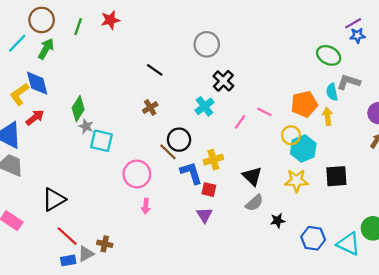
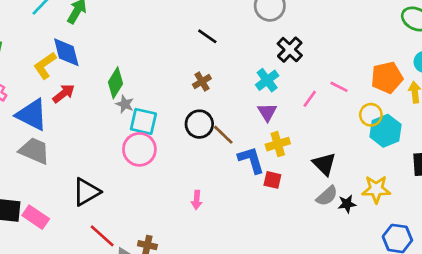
black circle: (179, 140) -> (199, 124), moved
pink circle: (137, 174) -> (139, 149), moved
yellow star: (296, 181) -> (376, 189), moved
purple triangle: (205, 215) -> (267, 112), moved
black star: (278, 221) -> (347, 204), moved

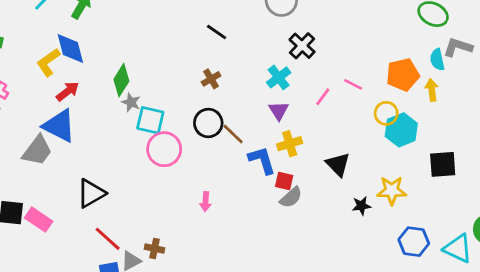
blue triangle: (32, 115) -> (59, 126), moved
pink circle: (139, 149) -> (164, 149), moved
gray trapezoid: (34, 151) -> (37, 151), turned 104
gray semicircle: (327, 196) -> (291, 197), moved

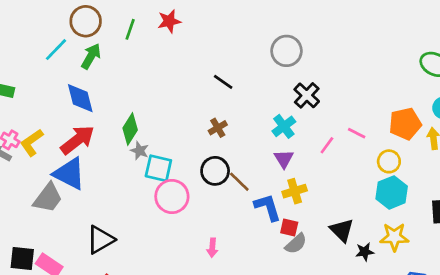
yellow L-shape: (48, 62) -> (32, 143), moved
red arrow: (68, 91) -> (78, 140), size x1.5
cyan hexagon: (401, 130) -> (392, 192), moved
black triangle: (338, 164) -> (342, 230), moved

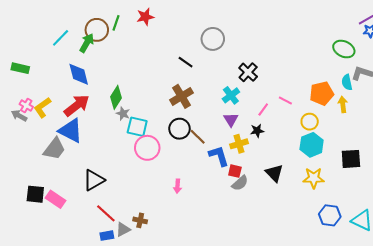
brown circle: (86, 21) -> (97, 30), moved
gray circle: (286, 51) -> (213, 39), moved
brown cross: (218, 128) -> (182, 96), size x1.6
black star: (365, 252) -> (257, 131), moved

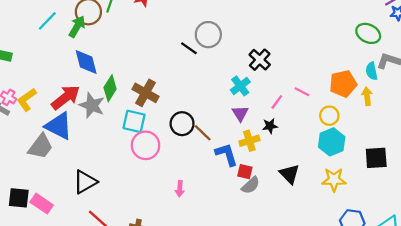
gray circle: (213, 39) -> (208, 35), moved
blue diamond: (79, 74) -> (86, 62), moved
brown cross: (182, 96) -> (146, 93), moved, turned -30
gray star: (123, 114) -> (92, 105), moved, size x1.6

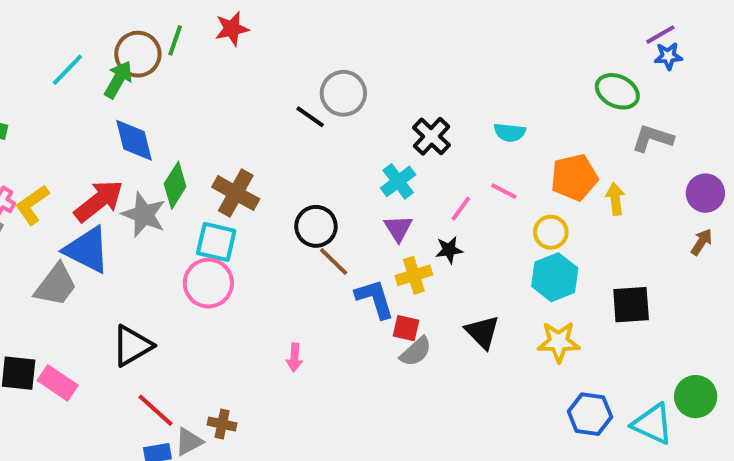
cyan semicircle: (372, 71) -> (510, 132), moved, turned -72
black circle: (182, 124) -> (316, 226), moved
pink circle: (146, 145) -> (208, 283), moved

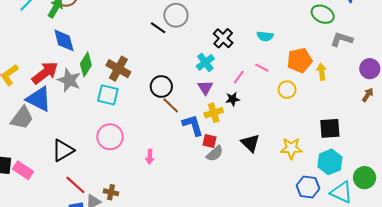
cyan hexagon: (555, 277) -> (330, 162), moved
pink circle: (208, 283) -> (110, 137), moved

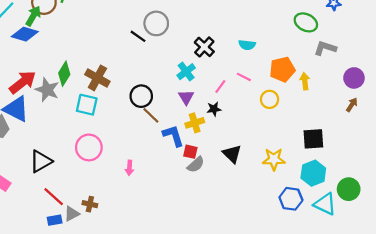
blue diamond: (64, 40) -> (25, 34), moved, turned -60

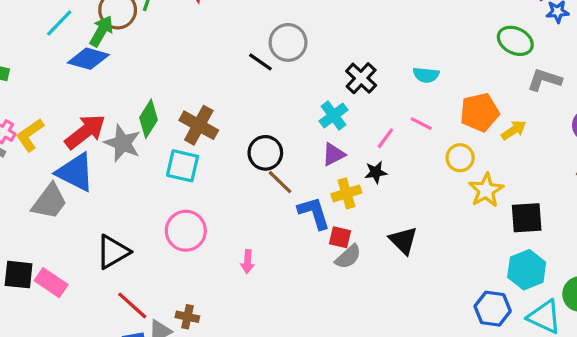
yellow arrow: (305, 81) -> (514, 130), turned 63
purple triangle: (186, 97) -> (333, 154), turned 35
yellow star: (274, 159) -> (486, 190), moved, turned -30

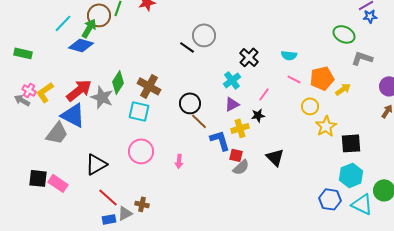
pink line: (421, 124) -> (294, 79), moved
pink arrow: (247, 262) -> (179, 161), moved

